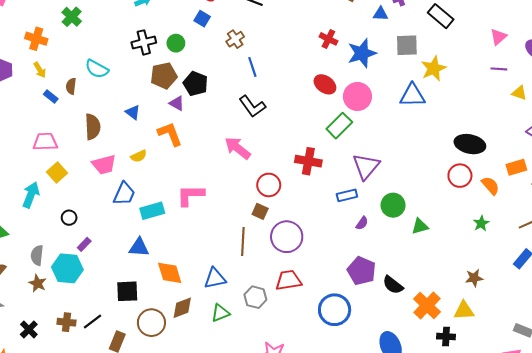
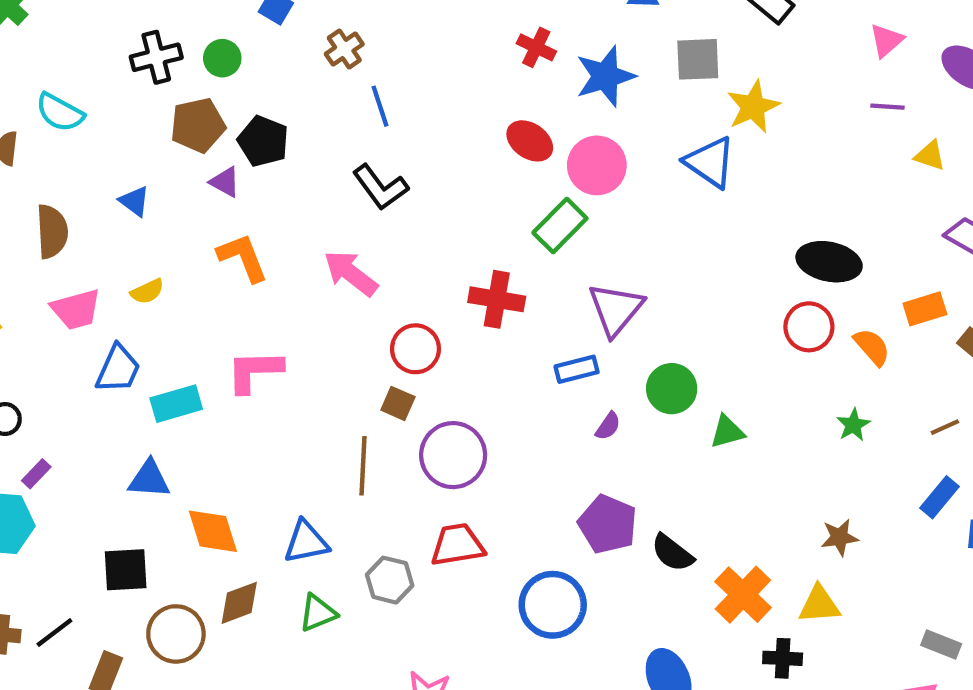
blue triangle: (412, 95) -> (710, 162), turned 36
orange L-shape: (170, 134) -> (243, 257), moved

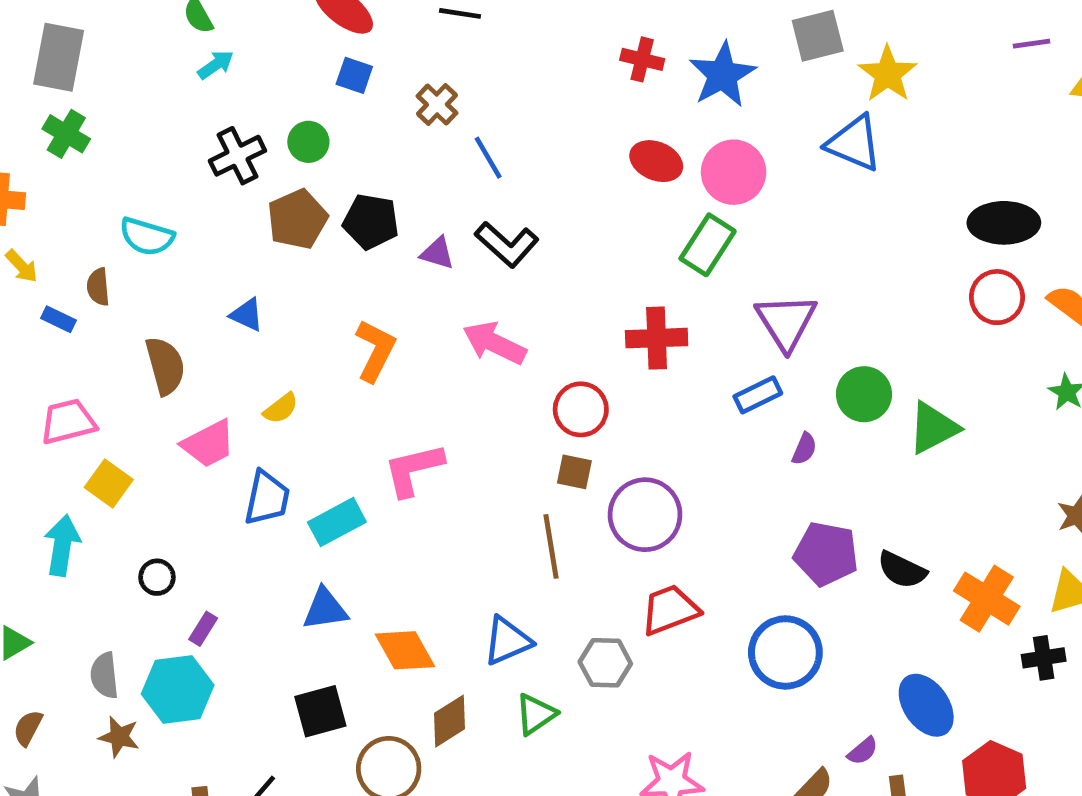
purple triangle: (225, 182) -> (437, 253), moved
orange L-shape: (243, 257) -> (375, 351), turned 60
green triangle: (727, 432) -> (933, 428), size x1.4

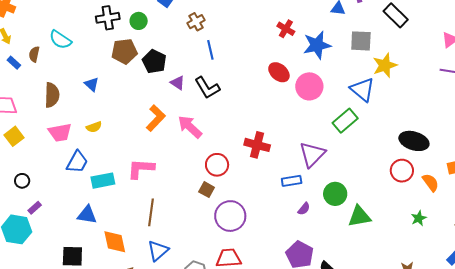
green rectangle: (708, 245) -> (345, 121), moved
orange L-shape: (375, 351) -> (156, 118), moved
brown line: (551, 546) -> (151, 212), moved
blue triangle: (507, 641) -> (158, 251), turned -35

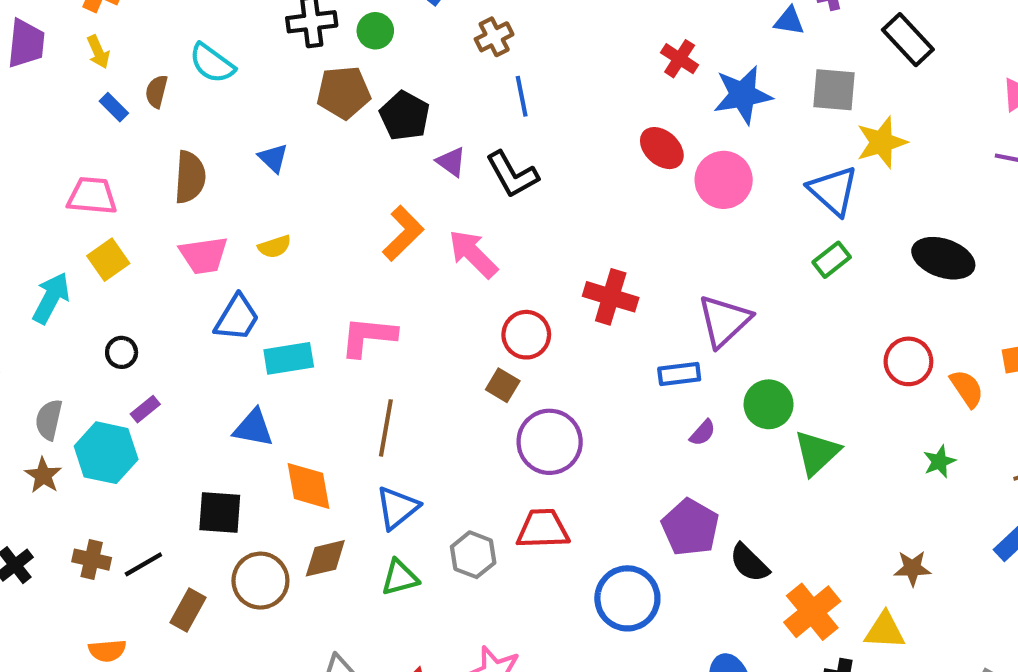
green rectangle: (345, 121) -> (832, 260), moved, size x0.7
black ellipse: (414, 141) -> (943, 258), moved
green triangle: (359, 216) -> (817, 453), turned -35

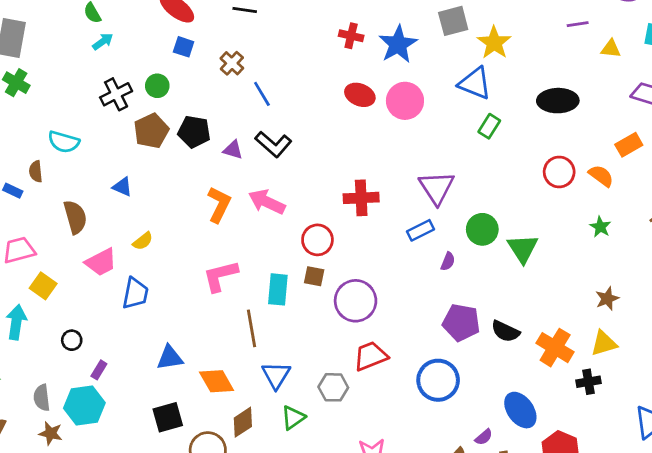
cyan rectangle: (289, 358) -> (278, 289), moved, turned -56

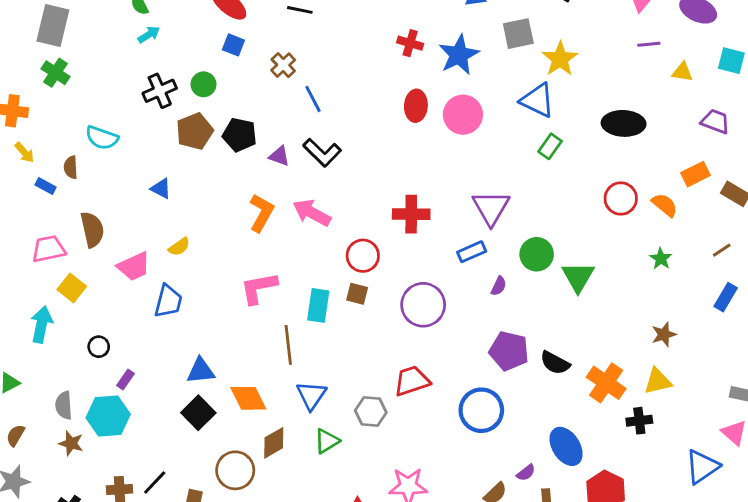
red ellipse: (360, 95) -> (416, 106), turned 68
brown semicircle: (75, 217) -> (92, 229), moved
purple circle: (356, 301) -> (423, 305), moved
black square: (168, 417) -> (198, 413), moved, turned -32

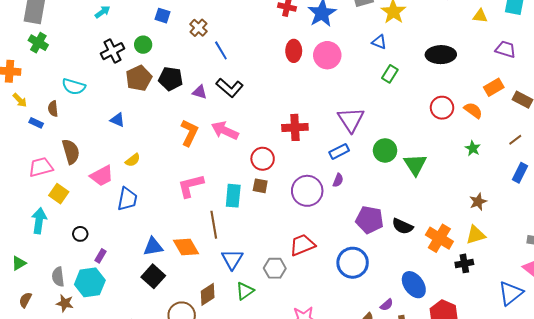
blue triangle: (537, 100) -> (379, 42), size x0.6
purple semicircle: (499, 286) -> (338, 180), moved
orange diamond: (248, 398) -> (186, 247), moved

